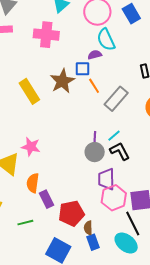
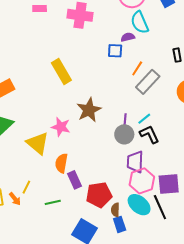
brown star: (62, 81) -> (89, 110), moved
orange line: (94, 86) -> (137, 68), moved, turned 63
cyan ellipse: (126, 243) -> (139, 205), moved

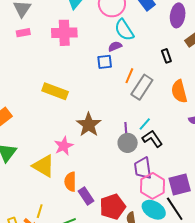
yellow rectangle: (61, 71) -> (55, 91), turned -30
pink star: (61, 127) -> (64, 146), turned -30

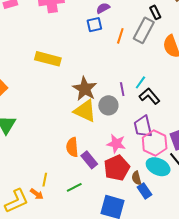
gray rectangle: (142, 87) -> (144, 30), moved
gray circle: (128, 143) -> (108, 105), moved
pink star: (64, 146) -> (116, 144), moved, turned -30
yellow triangle: (44, 166) -> (85, 111), moved

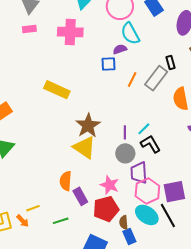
gray circle: (108, 105) -> (125, 153), moved
yellow line: (45, 180) -> (33, 208), turned 48

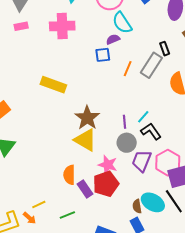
purple trapezoid: (139, 173) -> (142, 161), turned 30
pink star: (110, 185) -> (108, 165), moved
pink hexagon: (147, 191) -> (168, 163), moved
red pentagon: (106, 209) -> (106, 184), moved
brown semicircle: (124, 222) -> (137, 206), moved

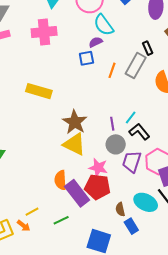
red pentagon: (106, 184) -> (97, 187), turned 30
purple rectangle: (85, 189) -> (77, 193), size x1.5
brown semicircle: (137, 206) -> (120, 209), moved

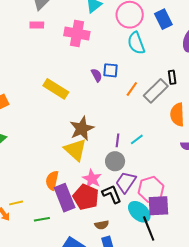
purple semicircle: (96, 42) -> (97, 75), moved, turned 72
black L-shape: (139, 132) -> (112, 194), moved
cyan ellipse: (146, 202) -> (139, 212), moved
brown semicircle: (120, 209) -> (102, 225), turned -104

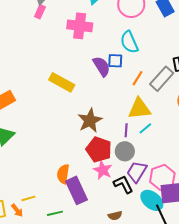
pink rectangle: (37, 25) -> (40, 12), moved, turned -64
cyan semicircle: (136, 43) -> (129, 42), moved
purple semicircle: (97, 75) -> (102, 66), size x1.5
yellow triangle: (75, 150) -> (139, 109), moved, turned -45
red pentagon: (86, 197) -> (99, 150), moved

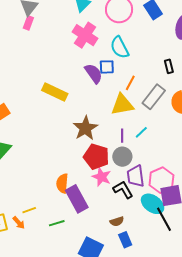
pink cross: (80, 26) -> (85, 35), moved, turned 30
gray rectangle: (162, 79) -> (154, 97), moved
yellow triangle: (139, 109) -> (122, 105), moved
purple trapezoid: (137, 172) -> (136, 176), turned -35

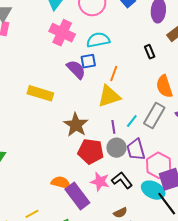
cyan semicircle: (120, 47) -> (98, 40), turned 115
gray rectangle: (154, 97) -> (154, 116), moved
purple trapezoid: (136, 176) -> (136, 150), moved
pink star: (102, 177) -> (100, 182), moved
orange semicircle: (62, 183) -> (61, 183), turned 108

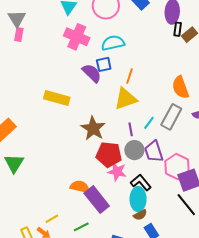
black rectangle: (150, 52) -> (178, 29), moved, turned 32
pink star: (100, 182) -> (117, 172), moved
cyan ellipse: (153, 190) -> (138, 199), moved, turned 65

